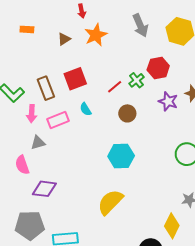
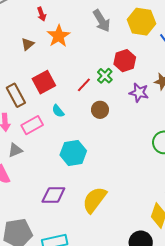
cyan hexagon: (121, 156) -> (73, 153), moved
purple diamond: (44, 189) -> (53, 195), moved

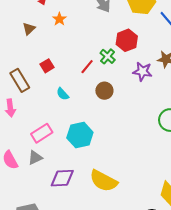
orange star: (59, 36) -> (59, 19), size x0.6
red square: (44, 82) -> (47, 66), size x0.6
pink rectangle: (32, 125) -> (42, 133), moved
gray triangle: (15, 150) -> (35, 158), moved
yellow semicircle: (94, 200) -> (104, 181), turned -96

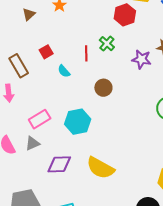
red hexagon: (127, 40) -> (125, 15), moved
red line: (87, 67) -> (86, 53), turned -42
brown circle: (104, 91) -> (103, 88), moved
cyan semicircle: (63, 94) -> (64, 71), moved

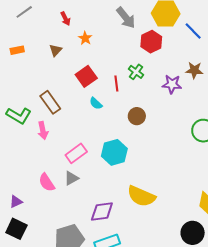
red square: (46, 52) -> (86, 76), moved, size x1.5
purple diamond: (59, 164) -> (102, 212), moved

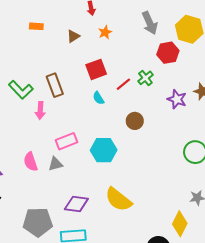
red line: (116, 84) -> (123, 84), turned 42

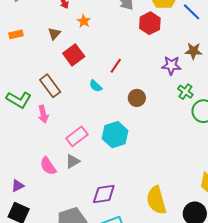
red square: (96, 69) -> (74, 55), moved
green cross: (145, 78) -> (185, 92), moved
yellow semicircle: (118, 199) -> (156, 200), moved, turned 52

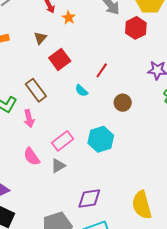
orange star: (84, 21) -> (69, 18), moved
pink semicircle: (48, 166) -> (32, 157), moved

